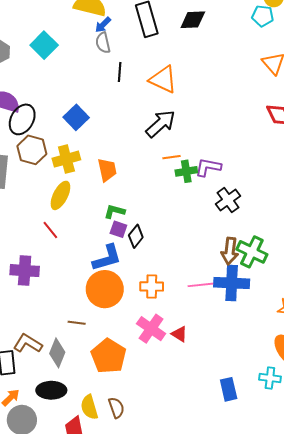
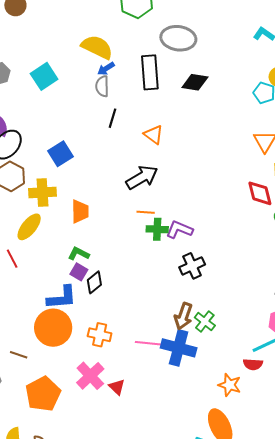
orange triangle: (163, 80) -> (153, 135), size x0.7
green cross: (252, 252) -> (205, 322), size x0.7

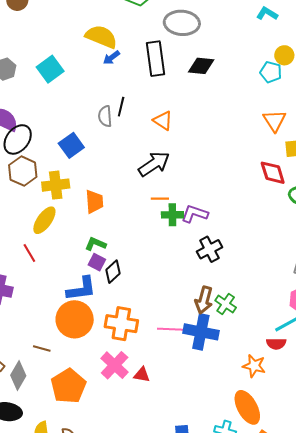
gray semicircle: (102, 86) -> (105, 116), moved
orange cross: (100, 335) -> (121, 324), size x1.4
red triangle: (117, 387) -> (142, 375), turned -30

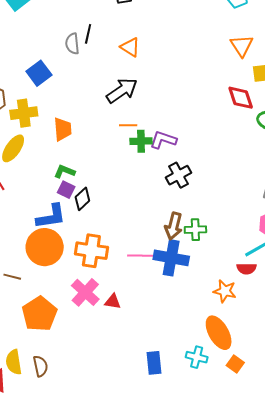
green cross: (226, 304) -> (195, 230), turned -35

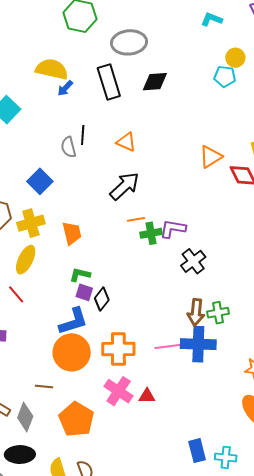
orange triangle: (242, 46) -> (211, 157), moved, turned 40
cyan cross: (197, 357) -> (226, 457), moved

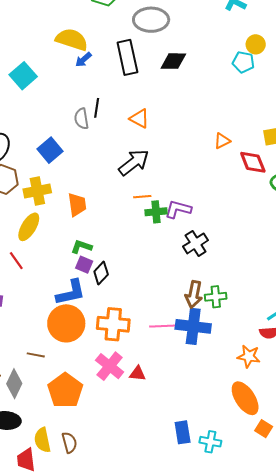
orange triangle: (211, 157) -> (222, 141), size x0.7

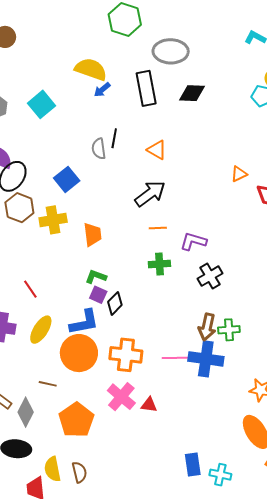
green cross: (156, 212) -> (159, 264), moved
yellow ellipse: (29, 227) -> (41, 330), moved

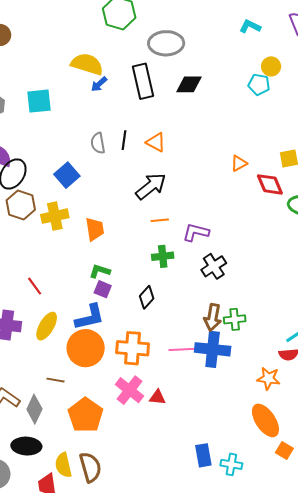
cyan square: (41, 104) -> (39, 101), turned 36
black line: (114, 138) -> (124, 140), moved
black diamond: (115, 303) -> (147, 297), moved
brown semicircle: (79, 472) -> (90, 467), size x1.4

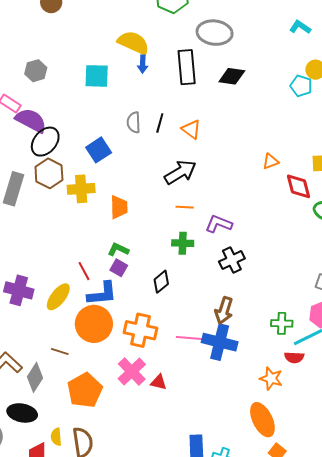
blue arrow: (99, 84) -> (143, 64), turned -54
cyan square: (39, 101) -> (97, 76), moved
red line: (35, 286) -> (84, 271), moved
green cross: (235, 319) -> (282, 323), moved
yellow semicircle: (63, 465) -> (56, 437), size x0.7

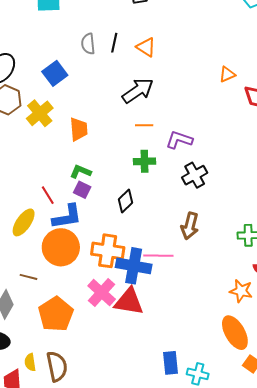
yellow cross: (81, 189) -> (40, 113), turned -32
blue cross: (220, 342) -> (134, 266), moved
red triangle: (159, 382) -> (129, 302), size x1.8

